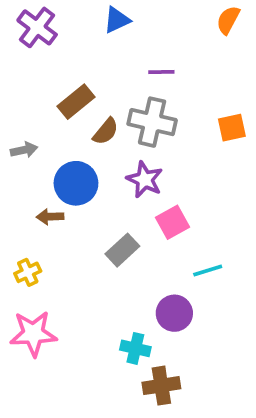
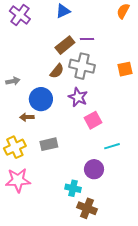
brown rectangle: (76, 102) -> (65, 45), moved
gray rectangle: (122, 250) -> (49, 144), moved, turned 30
yellow cross: (28, 272) -> (15, 147), size x1.5
brown cross: (161, 386) -> (87, 208), turned 30

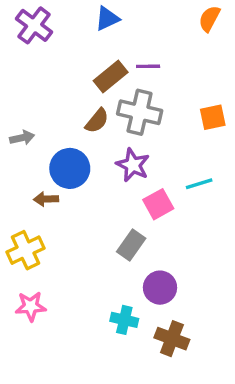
gray rectangle: (49, 144) -> (131, 245), moved, turned -42
cyan line: (112, 146) -> (199, 184), moved
pink star: (18, 180) -> (31, 306), size x0.7
brown cross: (87, 208) -> (172, 339), moved

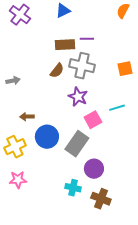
brown rectangle: (111, 76) -> (65, 45), turned 36
blue circle: (70, 168) -> (47, 137), moved
gray rectangle: (131, 245) -> (77, 144), size x1.4

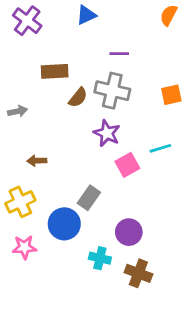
brown rectangle: (65, 45) -> (55, 71), moved
blue circle: (47, 137) -> (64, 224), moved
gray rectangle: (77, 144) -> (89, 198), moved, size x0.7

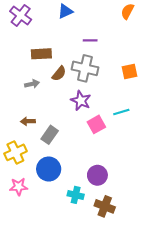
gray arrow: (18, 111) -> (32, 84), moved
gray rectangle: (89, 198) -> (50, 135), moved

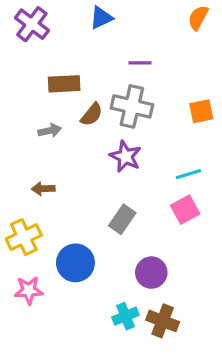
pink square: (96, 124) -> (185, 210), moved
gray rectangle: (50, 135) -> (122, 219), moved
cyan cross: (76, 195) -> (125, 316), moved, turned -35

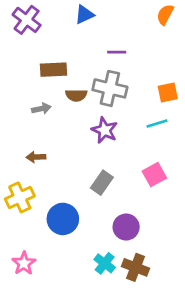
brown semicircle: (92, 114) -> (76, 95), turned 50
cyan line: (188, 174) -> (157, 123), moved
pink star: (29, 290) -> (24, 263), moved, turned -30
cyan cross: (125, 316) -> (105, 263), turned -30

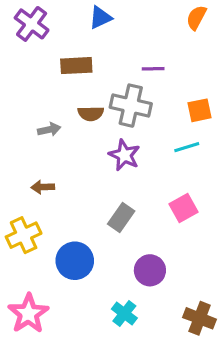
purple line: (117, 52) -> (153, 69), moved
brown rectangle: (53, 70) -> (76, 66), moved
pink star: (24, 263) -> (28, 314), size x1.4
brown cross: (136, 267) -> (200, 318), moved

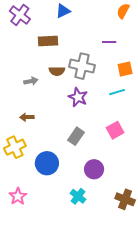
purple line: (153, 69) -> (109, 42), moved
pink star: (28, 314) -> (18, 196), size x0.7

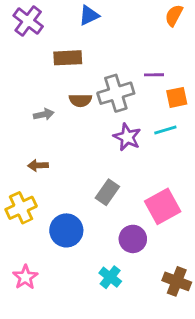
purple line: (109, 42) -> (154, 75), moved
gray cross: (82, 66) -> (116, 93), turned -30
purple star: (78, 97) -> (127, 137), moved
pink square: (115, 130) -> (163, 206), moved, size x1.4

